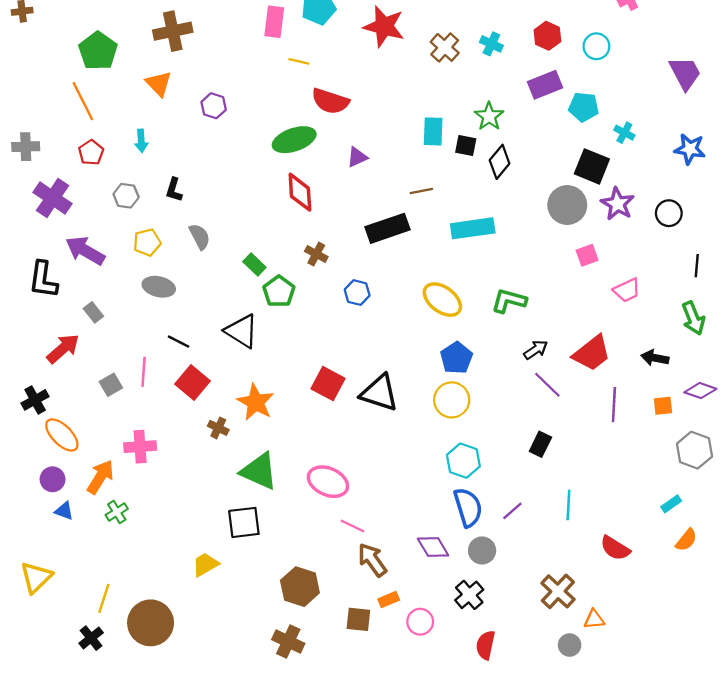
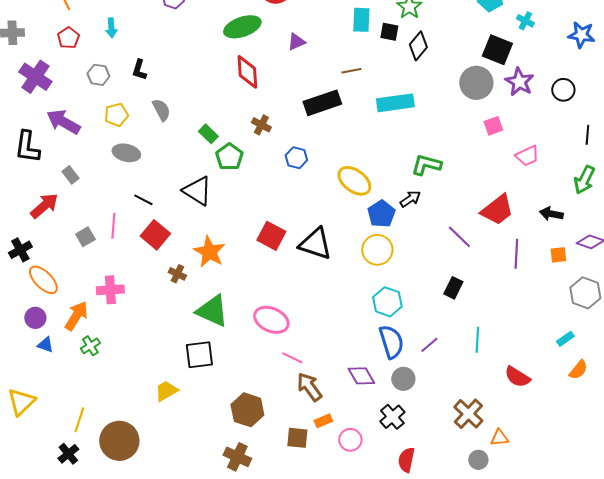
yellow ellipse: (442, 300) -> (354, 181), moved
green arrow: (693, 318) -> (584, 180), turned 48
black arrow: (536, 350) -> (410, 199), moved

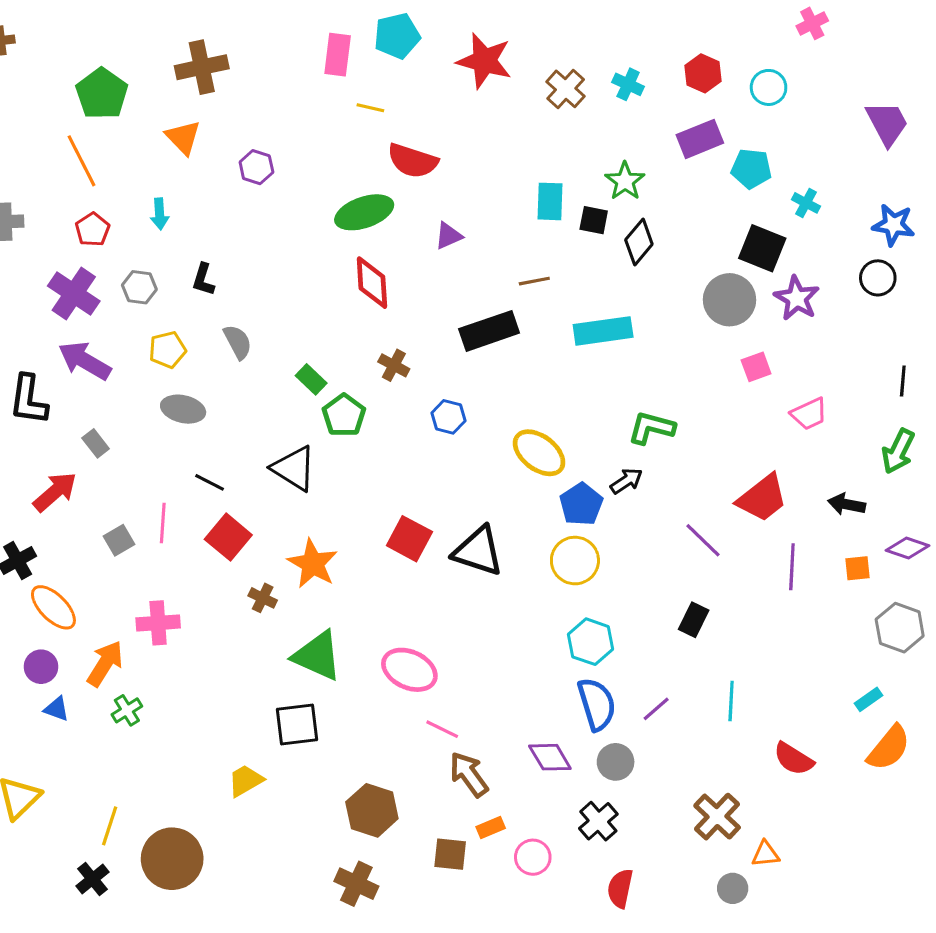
purple cross: (35, 77) -> (74, 294), moved
black circle: (563, 90) -> (878, 278), moved
orange semicircle: (578, 370) -> (889, 748), size x1.5

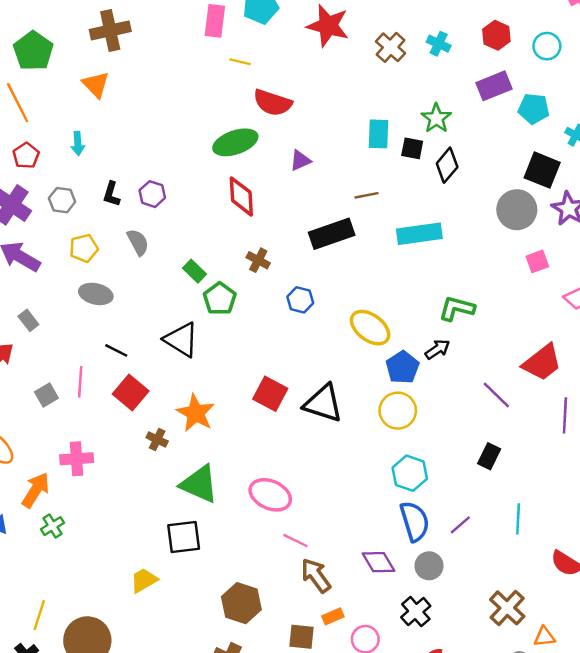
purple hexagon: (256, 167) -> (152, 194), moved

